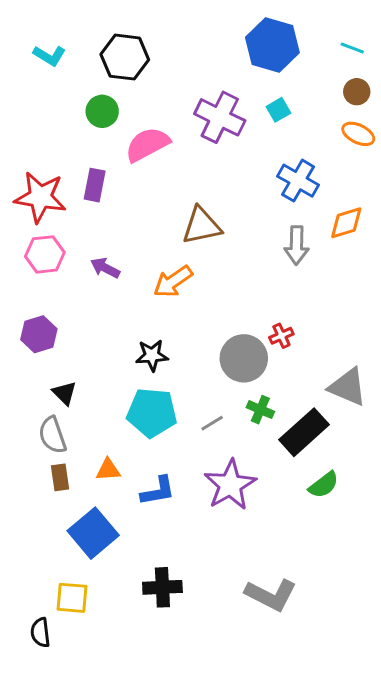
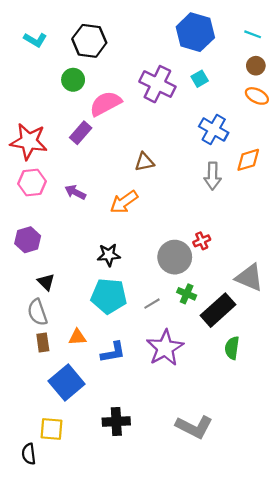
purple rectangle: (95, 185) -> (81, 133), moved, turned 30
brown triangle: (202, 226) -> (144, 162), size x0.7
green semicircle: (324, 485) -> (232, 348), turned 135

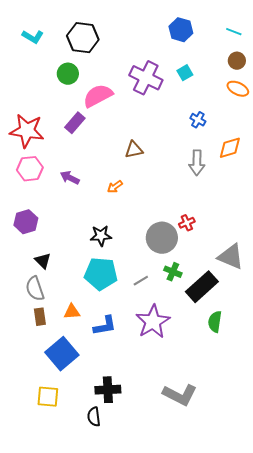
blue hexagon: (195, 32) -> (181, 30), size x0.7
blue cross: (214, 129) -> (198, 120), size x0.6
orange arrow: (124, 202) -> (115, 187), size x0.6
black semicircle: (29, 454) -> (94, 417), moved

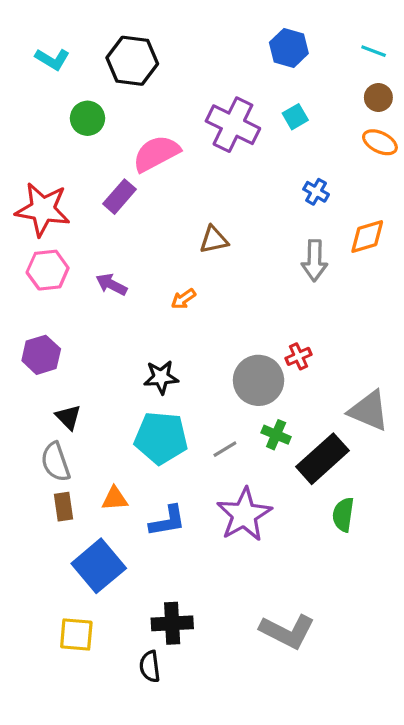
green circle: (68, 74) -> (88, 118), moved

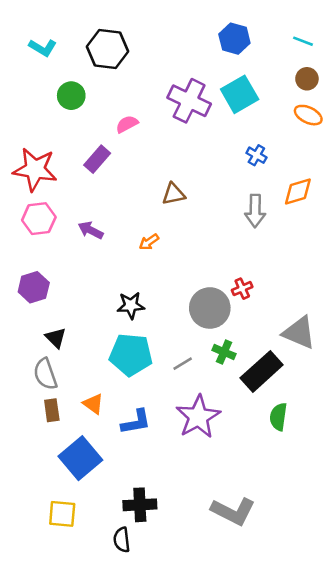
cyan square: (295, 117) -> (240, 94), size x1.8
pink semicircle: (156, 153) -> (127, 124), size x0.6
orange triangle: (115, 499) -> (93, 404), turned 40

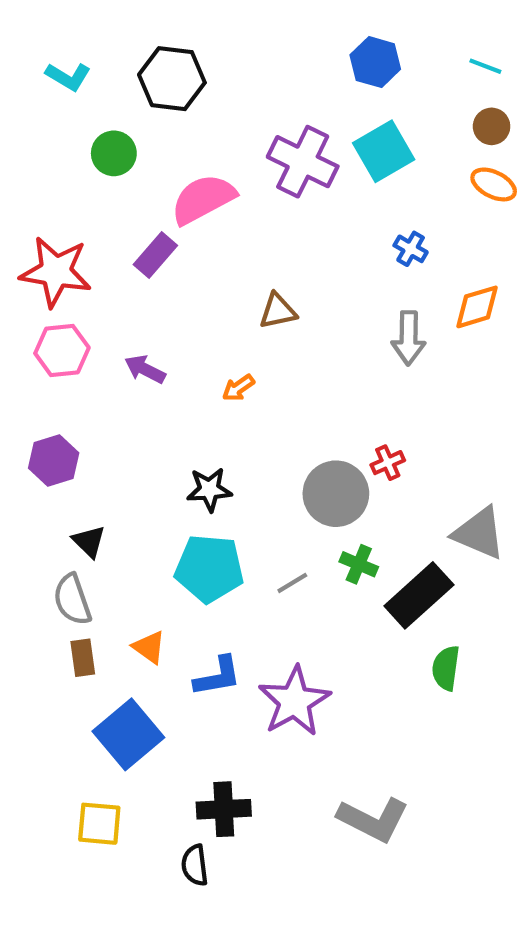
pink semicircle: (127, 124) -> (203, 199), size x1.8
purple star: (198, 417) -> (294, 701), moved

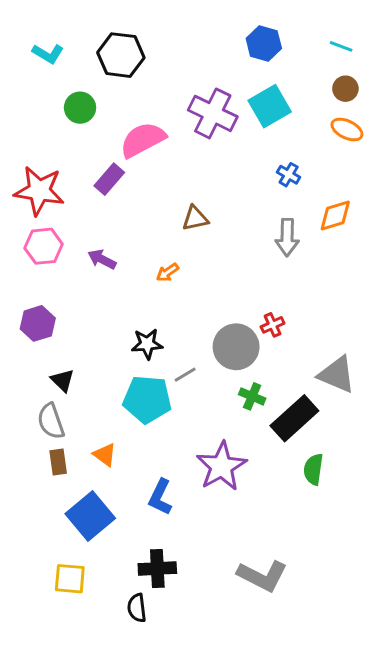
gray line: (292, 583) -> (185, 375), moved
blue L-shape: (218, 676) -> (160, 497), moved, turned 126
purple star: (294, 701) -> (221, 466), moved

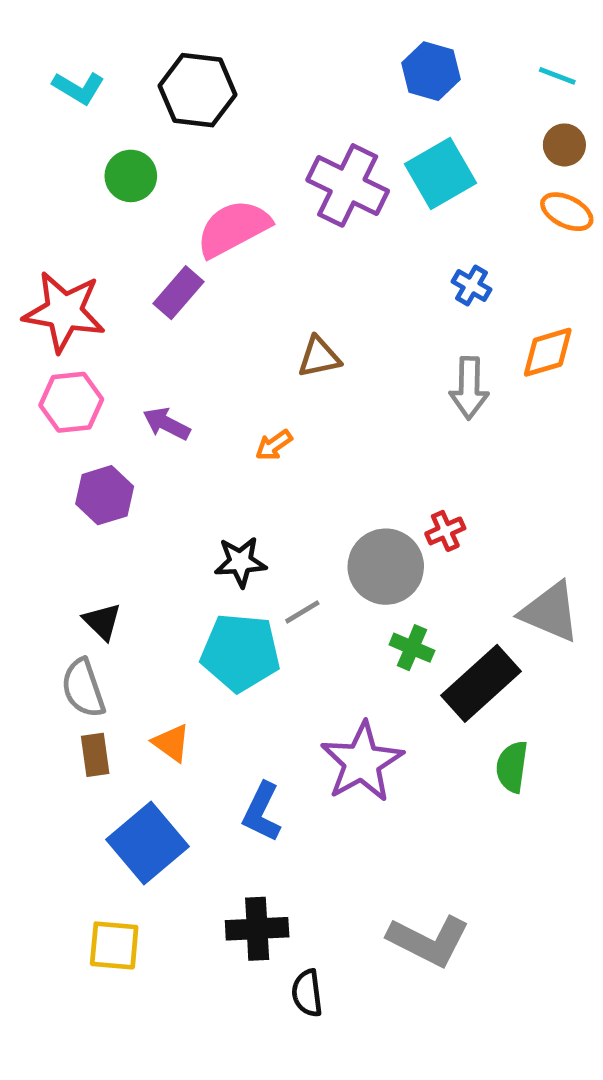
purple hexagon: (38, 323) -> (105, 495), moved
black semicircle: (137, 608) -> (307, 993), moved

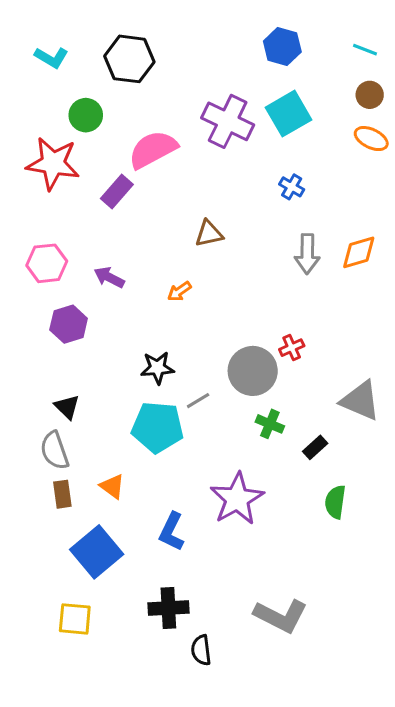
blue cross: (472, 286) -> (292, 187), moved
red star: (64, 312) -> (53, 163), moved
orange diamond: (548, 352) -> (359, 252), moved
black rectangle: (481, 683) -> (315, 447), size x0.5

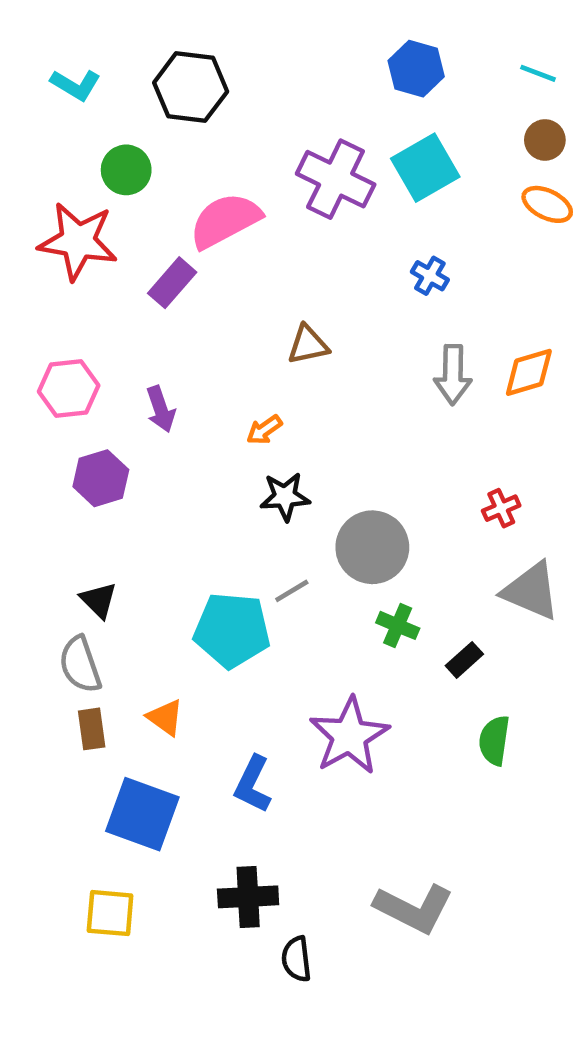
purple arrow: (109, 277) -> (161, 409), turned -136
red cross: (292, 348) -> (501, 508), moved
black star: (158, 368) -> (285, 497), moved
blue square: (97, 552) -> (142, 814), turned -30

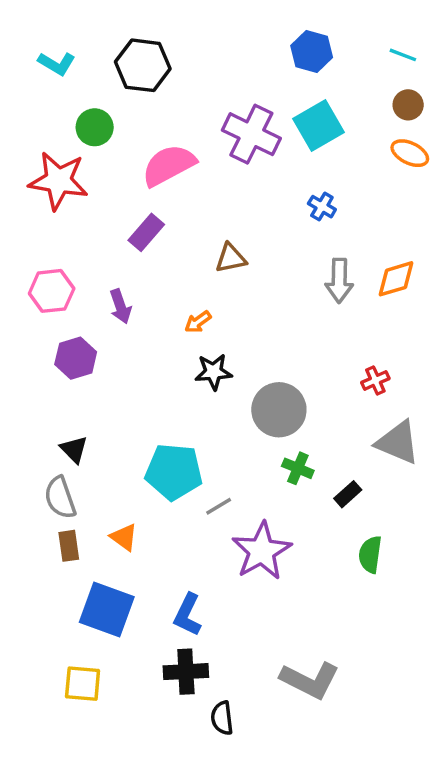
purple rectangle: (172, 283) -> (146, 232), moved
gray line: (292, 591) -> (219, 506), moved
blue L-shape: (253, 784) -> (188, 615), moved

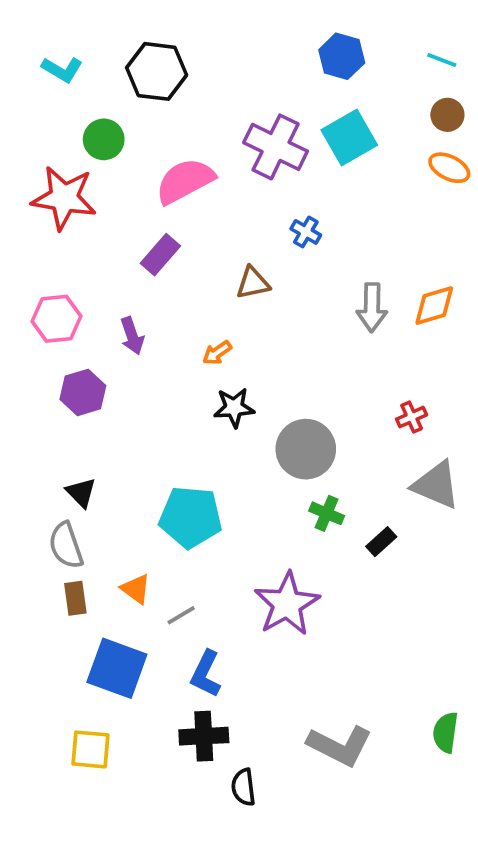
blue cross: (322, 207) -> (306, 232), moved
gray line: (219, 506) -> (181, 615), moved
green semicircle: (370, 554) -> (446, 732), moved

